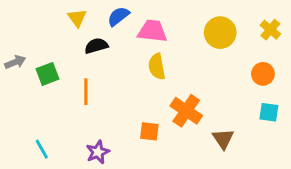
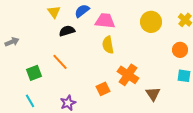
green square: (48, 74) -> (34, 73), moved
orange line: (86, 92) -> (60, 62), turned -42
orange square: (149, 131) -> (103, 89), turned -32

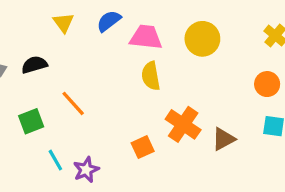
yellow circle: (151, 22) -> (202, 39), moved
black semicircle: (67, 31) -> (34, 65), moved
brown triangle: (153, 94) -> (223, 139), moved, turned 35
cyan line: (30, 101) -> (55, 160), moved

